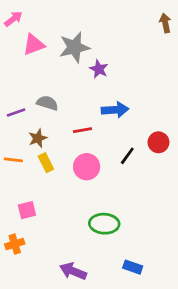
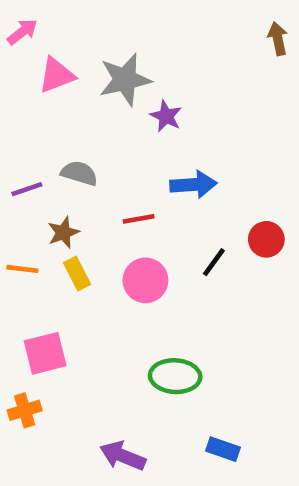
pink square: (27, 210) -> (45, 353), size x1.4

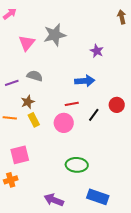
pink triangle: (57, 75) -> (27, 43), moved, turned -30
purple star: (166, 116) -> (97, 51), moved
red line: (139, 219) -> (72, 104), moved
blue rectangle: (223, 449) -> (98, 197), size x1.5

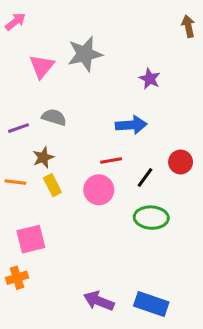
green ellipse: (77, 165) -> (151, 218), moved
purple arrow: (54, 200) -> (99, 301), moved

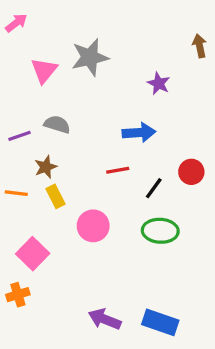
brown arrow: (188, 26) -> (200, 46), moved
pink circle: (99, 190) -> (93, 226), moved
pink square: (31, 239) -> (33, 254), turned -32

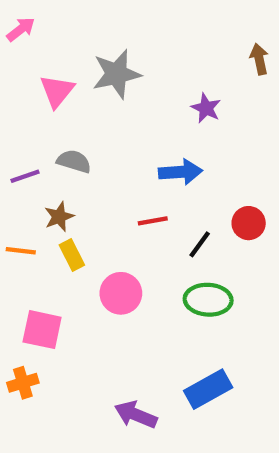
pink square: (33, 254) -> (42, 330), turned -32
blue rectangle: (160, 322) -> (208, 389), moved, turned -48

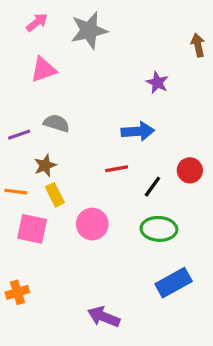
pink arrow: (21, 29) -> (37, 22), moved
gray star: (117, 74) -> (89, 31), moved
pink triangle: (57, 91) -> (43, 70), turned 32
pink square: (42, 330) -> (32, 229), moved
blue rectangle: (208, 389) -> (174, 283), moved

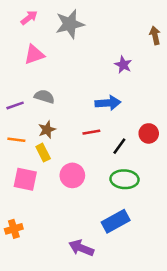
brown star: (45, 165) -> (47, 130), moved
orange line: (16, 192) -> (16, 140), moved
blue rectangle: (174, 283) -> (116, 221), moved

